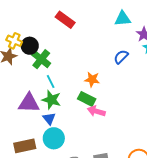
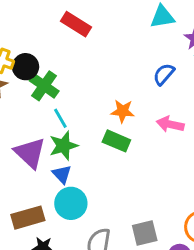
green star: (51, 100) -> (63, 146), turned -30
purple triangle: (29, 103) -> (30, 153), turned 45
pink arrow: (96, 111) -> (170, 124), moved

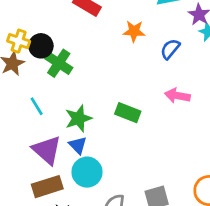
orange star: (123, 111) -> (134, 31), moved
cyan line: (60, 118) -> (37, 106), moved
purple triangle: (30, 153) -> (47, 150), moved

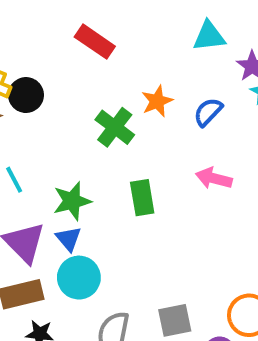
orange star: (134, 31) -> (157, 101), moved, turned -30
green cross: (59, 63) -> (115, 127), moved
green rectangle: (128, 113) -> (142, 198), turned 55

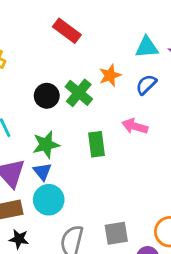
cyan triangle: (209, 36) -> (147, 47), moved
black circle: (26, 95) -> (47, 96), moved
pink arrow: (214, 178) -> (135, 126), moved

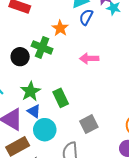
blue semicircle: (146, 85) -> (86, 17), moved
green rectangle: (96, 144) -> (61, 98), moved
gray square: (116, 233) -> (89, 124), moved

